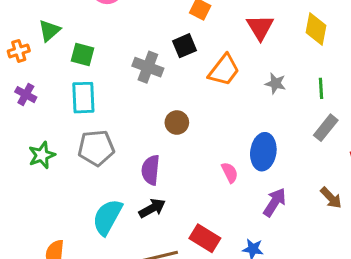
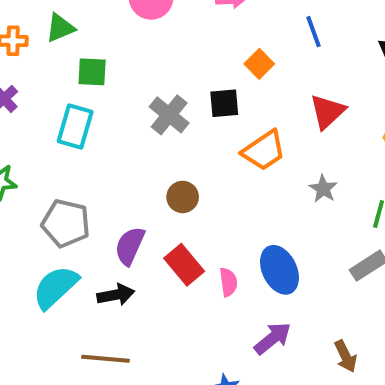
green square: (83, 54) -> (92, 72), turned -30
gray pentagon: (96, 148) -> (66, 223), moved
blue ellipse: (263, 152) -> (279, 270), turned -52
red rectangle: (205, 238) -> (184, 265), moved

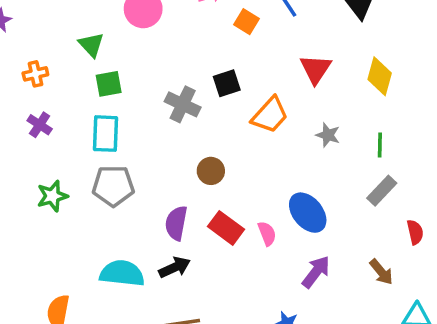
green triangle: (60, 28) -> (91, 45), moved, turned -36
orange square: (259, 64) -> (246, 22), moved
gray pentagon: (66, 223) -> (113, 186), moved
cyan semicircle: (56, 287) -> (122, 273), turned 63

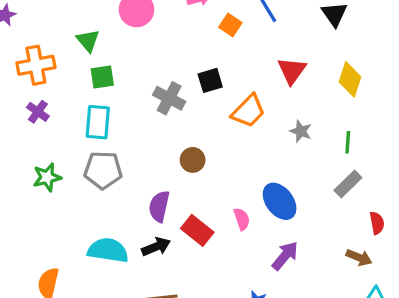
orange cross: (35, 74) -> (36, 65), size x1.6
red rectangle: (226, 228) -> (197, 230), moved
brown arrow: (381, 272) -> (359, 257), moved, turned -30

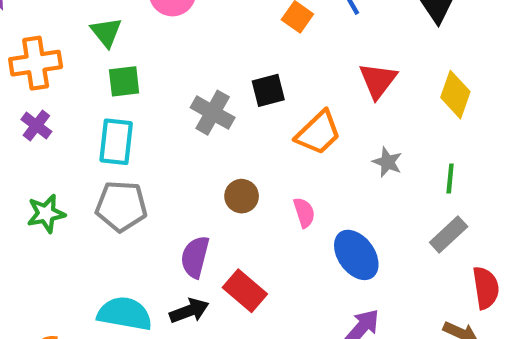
pink semicircle: (242, 219) -> (304, 213), moved
red semicircle: (377, 223) -> (486, 288), size x1.4

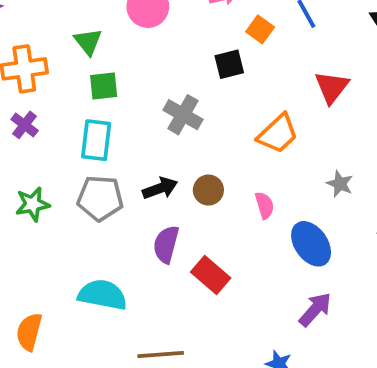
black square: (268, 90) -> (229, 64), moved
gray star: (387, 162) -> (340, 184), moved
black arrow: (189, 311) -> (160, 188), moved

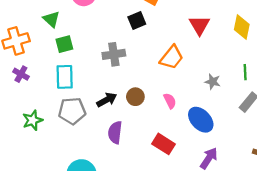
gray cross: (183, 115) -> (114, 54), turned -30
red rectangle: (211, 275) -> (163, 144), moved

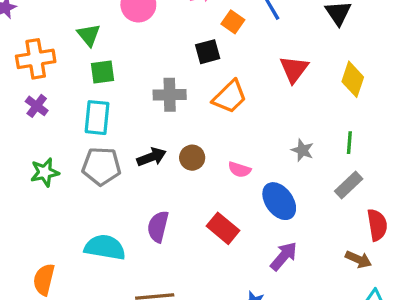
orange trapezoid: (172, 57) -> (230, 97), moved
pink semicircle: (170, 101) -> (240, 170), turned 126
purple semicircle: (115, 132) -> (158, 227), moved

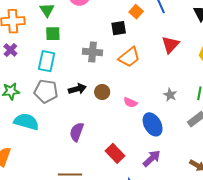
red rectangle: (223, 228) -> (115, 153), moved
cyan semicircle: (105, 247) -> (26, 122), moved

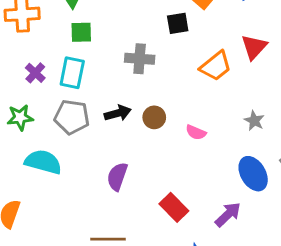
purple cross: (10, 50) -> (35, 73), moved
orange trapezoid: (129, 57) -> (216, 66), moved
blue ellipse: (153, 124) -> (253, 174), moved

